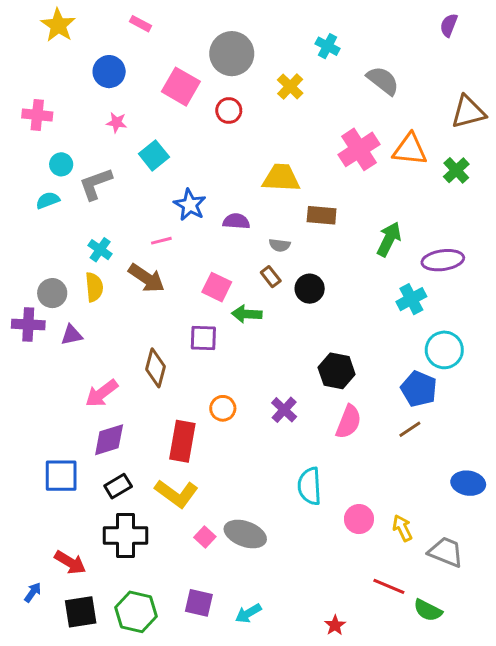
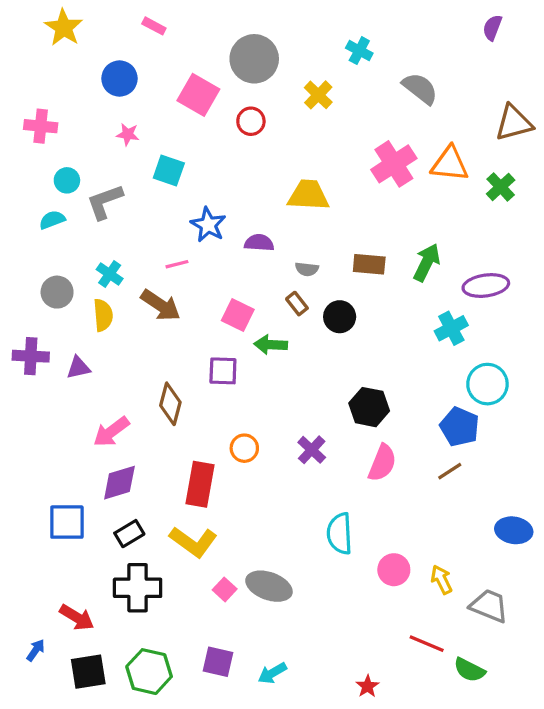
cyan square: (154, 155) -> (169, 171), turned -32
brown rectangle: (322, 215) -> (369, 264), moved
gray circle: (52, 293) -> (57, 292), moved

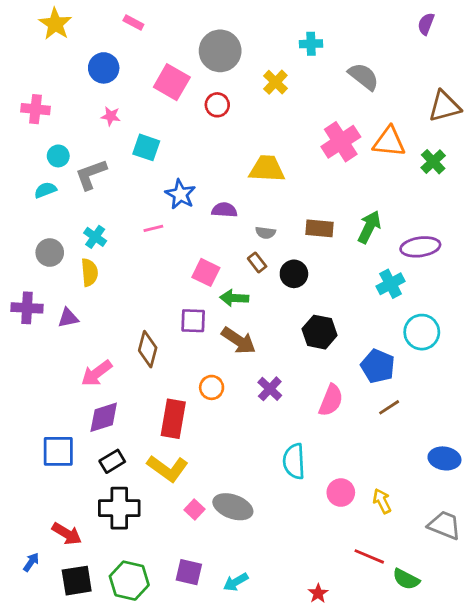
cyan cross: (359, 51) -> (311, 44), turned -30
brown arrow: (161, 305) -> (239, 341), moved
black hexagon: (369, 407) -> (320, 332), moved
blue pentagon: (460, 427) -> (378, 366), moved
gray trapezoid: (489, 606) -> (444, 525), moved

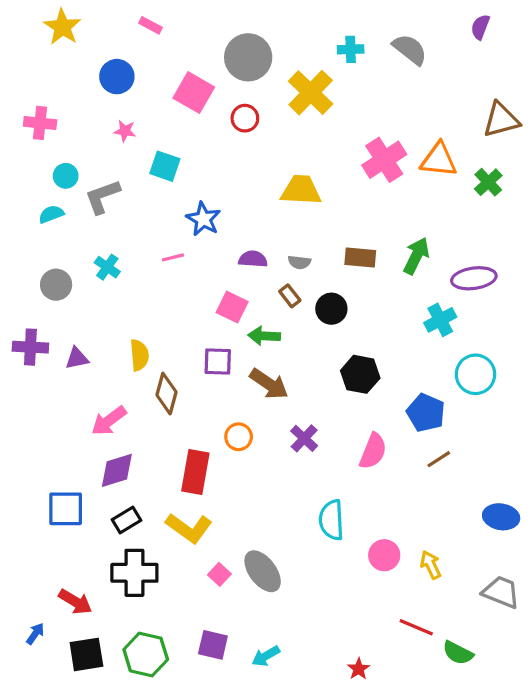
gray semicircle: (364, 76) -> (410, 49), moved
yellow cross: (275, 82) -> (311, 93), size x1.6
purple semicircle: (224, 210) -> (253, 259), moved
yellow semicircle: (89, 272) -> (139, 355), moved
gray ellipse: (233, 507) -> (263, 571), turned 33

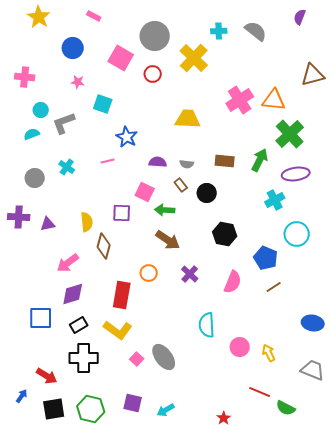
green cross: (488, 182) -> (290, 134), moved, size x1.6
purple square: (218, 362) -> (122, 213), moved

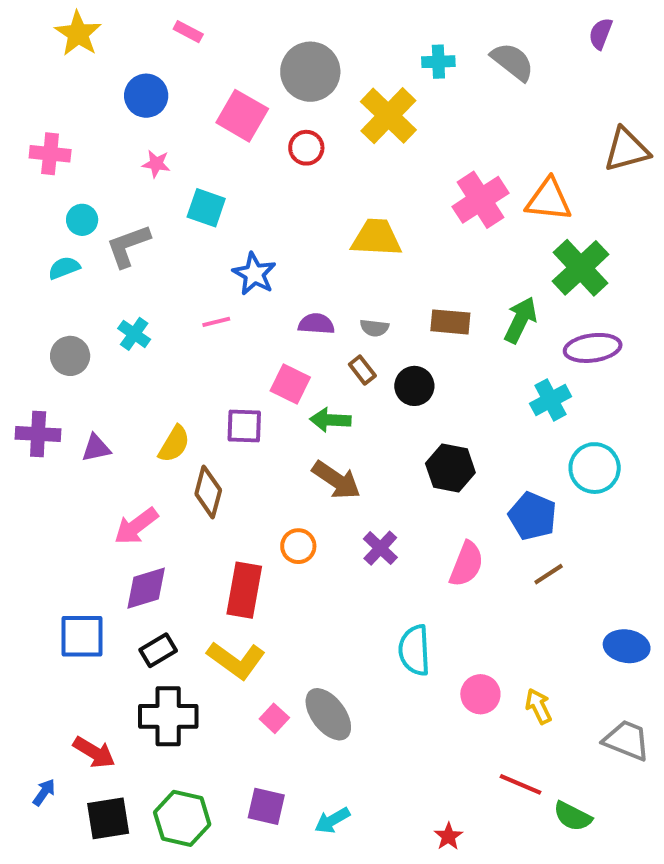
yellow semicircle: (87, 222) -> (174, 444), turned 36

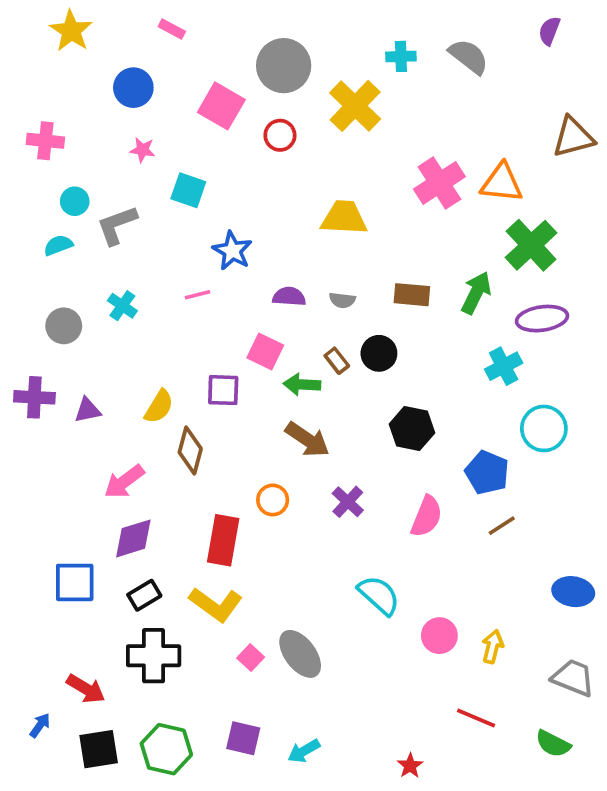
brown rectangle: (362, 370) -> (337, 361), moved
cyan semicircle: (414, 650) -> (379, 595), turned 135
yellow arrow: (539, 706) -> (493, 647), turned 40
green semicircle: (573, 816) -> (553, 744), moved

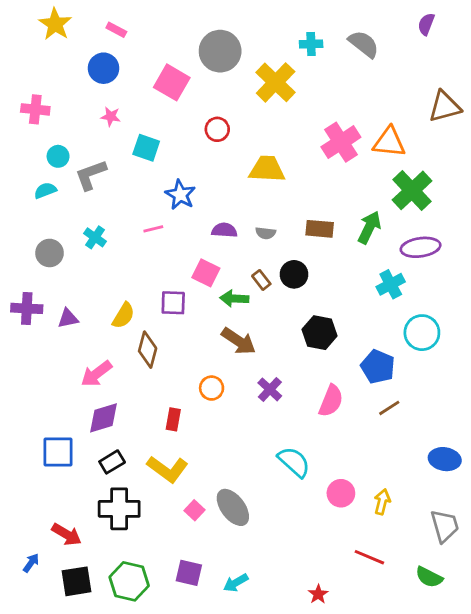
pink rectangle: (172, 29) -> (116, 30), moved
red circle: (280, 135) -> (217, 129), moved
red rectangle: (223, 540) -> (173, 419), size x0.6
gray trapezoid: (573, 678) -> (445, 526), turned 52

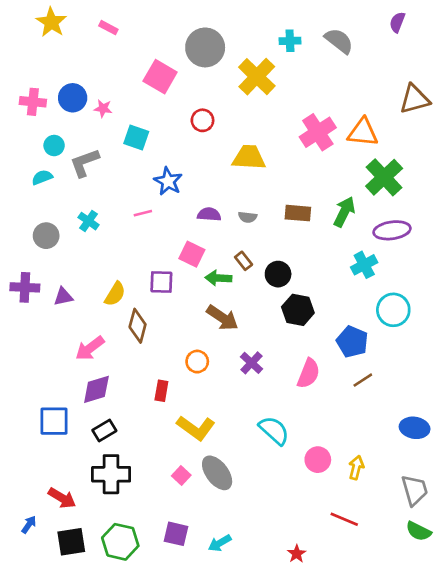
blue circle: (104, 68) -> (73, 98), moved
black circle: (294, 274) -> (278, 274), moved
yellow L-shape: (167, 469) -> (196, 428), moved
green semicircle: (429, 577) -> (419, 531), moved

